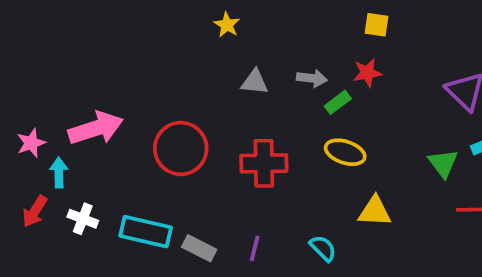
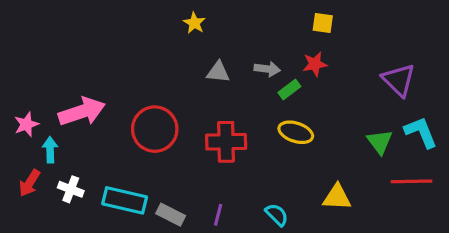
yellow triangle: (375, 211) -> (337, 197), moved

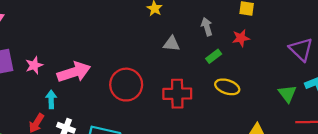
gray arrow: (267, 69) -> (207, 27), moved, turned -114
green rectangle: (289, 89) -> (214, 56), moved
pink star: (26, 124) -> (34, 65), moved

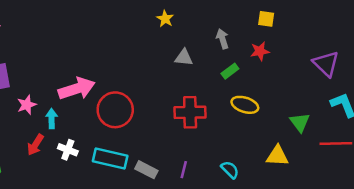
pink star: (34, 65) -> (27, 105), moved
red circle: (126, 85) -> (115, 110), moved
green triangle: (287, 94) -> (300, 122), moved

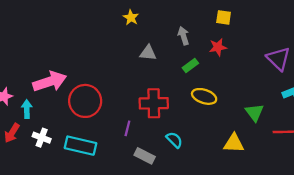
gray rectangle: (146, 170) -> (145, 156), moved
purple line: (184, 170) -> (127, 128), moved
cyan semicircle: (230, 170) -> (174, 140), moved

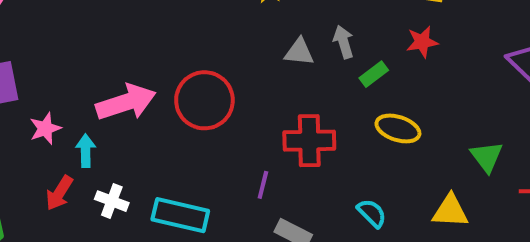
gray arrow: (184, 36) -> (344, 42), moved
red circle: (85, 101) -> (204, 100), moved
cyan semicircle: (174, 140) -> (372, 213), moved

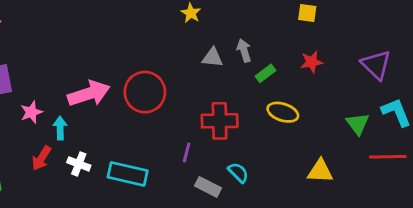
red star: (422, 42) -> (312, 62), moved
green triangle: (487, 157) -> (358, 124), moved
cyan semicircle: (372, 213) -> (238, 173), moved

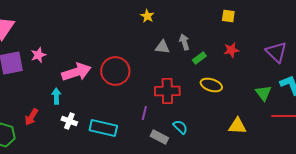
pink star: (31, 112) -> (38, 55), moved
red arrow: (41, 158) -> (31, 117), moved

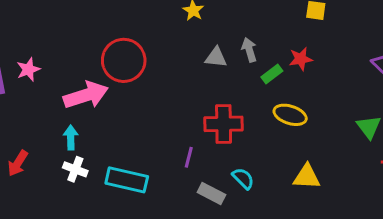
red star: (231, 50) -> (301, 59), moved
red circle: (115, 71) -> (124, 60), moved
cyan arrow: (56, 96) -> (71, 138), moved
yellow triangle: (237, 126) -> (307, 177), moved

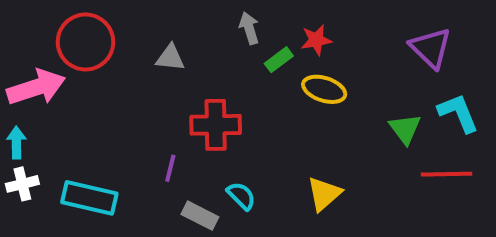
gray triangle: (216, 57) -> (170, 58), moved
yellow ellipse: (290, 115) -> (324, 89), moved
white cross: (75, 169) -> (22, 184), turned -35
yellow triangle: (307, 177) -> (324, 194), turned -44

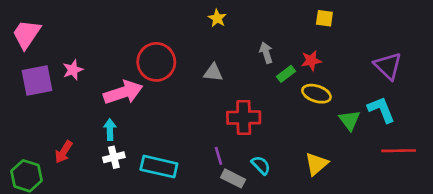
cyan L-shape: (458, 113) -> (381, 110), moved
green triangle: (405, 129) -> (350, 120), moved
purple line: (170, 168) -> (218, 156), moved, turned -30

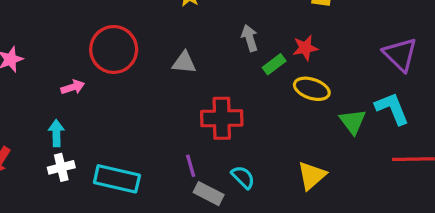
pink arrow: (123, 92) -> (73, 87), size x0.5

